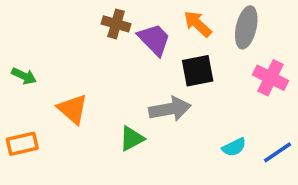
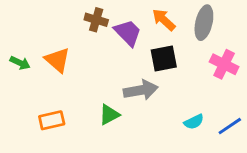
orange triangle: (73, 109) -> (57, 60), moved
orange rectangle: (22, 144) -> (52, 120), moved

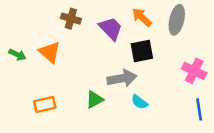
brown cross: (96, 20) -> (71, 19), moved
pink cross: (224, 64) -> (194, 71), moved
cyan semicircle: (194, 122) -> (139, 102), moved, turned 63
blue line: (230, 126) -> (199, 109), turned -65

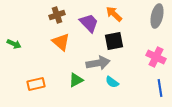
brown cross: (71, 19) -> (57, 15), turned -35
gray ellipse: (177, 20) -> (157, 16), moved
orange triangle: (50, 52) -> (61, 42), moved

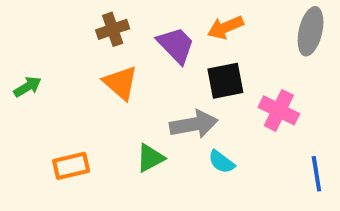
orange arrow: (114, 14) -> (225, 27), turned -66
green arrow: (14, 44) -> (28, 87), turned -56
pink cross: (156, 57) -> (279, 110), moved

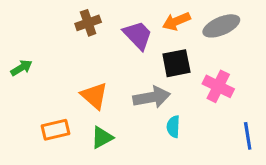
gray ellipse: (311, 31) -> (221, 26), moved, turned 54
orange triangle: (121, 83) -> (94, 96), moved
green triangle: (150, 158) -> (102, 138), moved
cyan semicircle: (221, 162) -> (173, 127), turned 55

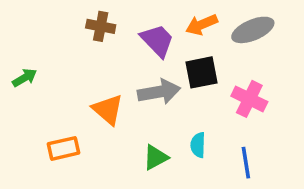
brown cross: (88, 23) -> (101, 26), turned 30
gray arrow: (152, 97) -> (159, 92), moved
blue line: (248, 136) -> (246, 163), moved
green triangle: (102, 138) -> (156, 157), moved

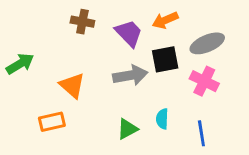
gray ellipse: (253, 30) -> (207, 43), moved
green arrow: (25, 78) -> (20, 64), size x1.4
orange triangle: (108, 110) -> (72, 85), moved

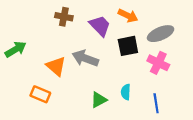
orange arrow: (165, 20) -> (128, 16), turned -132
gray arrow: (130, 75) -> (85, 58), moved, turned -150
orange rectangle: (52, 122) -> (40, 94), turned 36

